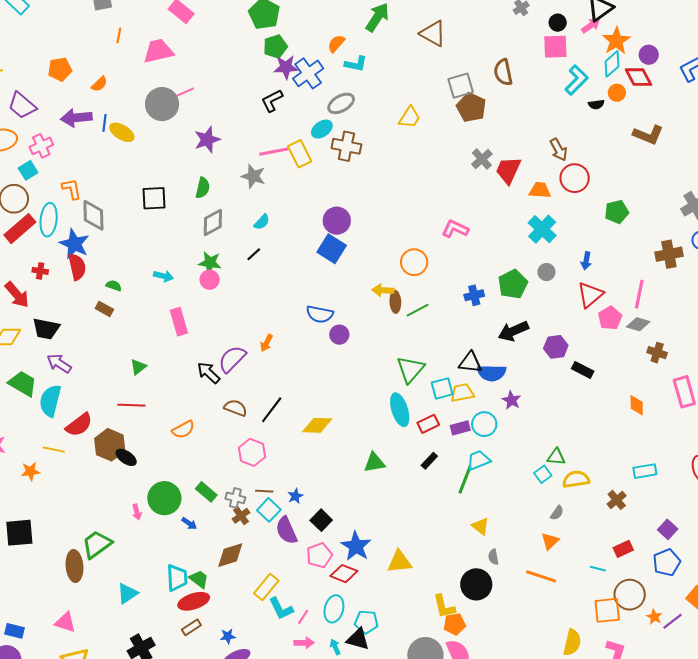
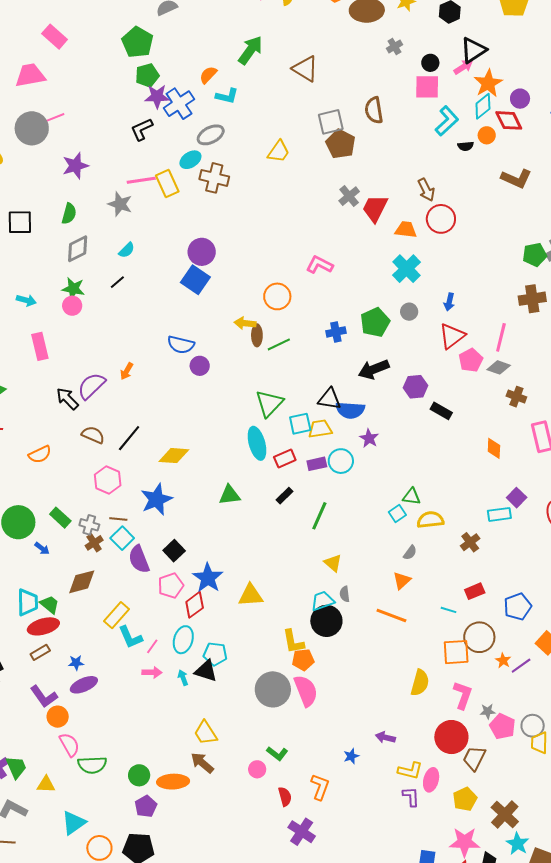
green pentagon: (617, 212) -> (535, 255), moved
cyan trapezoid: (478, 460) -> (323, 601), moved
blue star: (295, 496) -> (156, 499), moved, size x2.0
purple square: (668, 529) -> (517, 498), moved
red diamond: (344, 574) -> (195, 605), turned -60

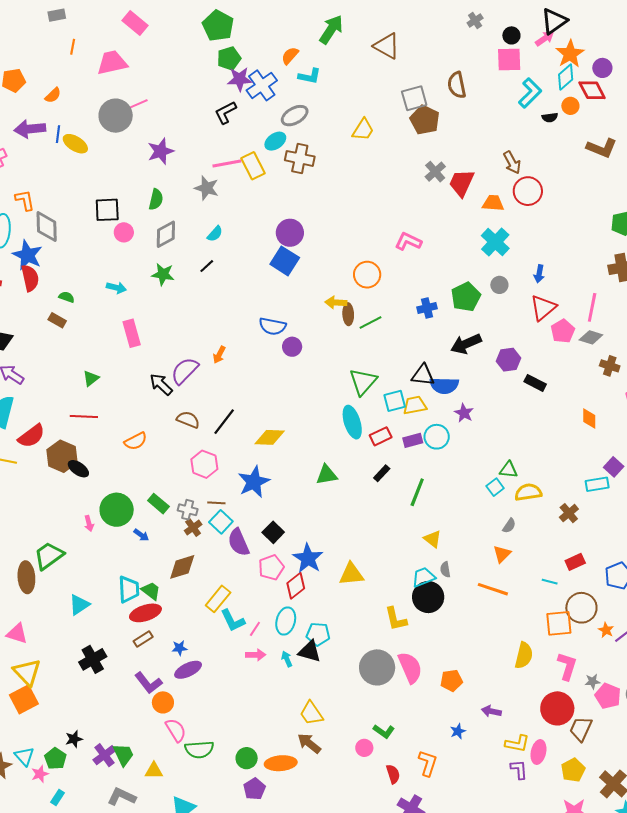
pink circle: (72, 306) -> (124, 232), moved
orange pentagon: (303, 660) -> (451, 680), moved

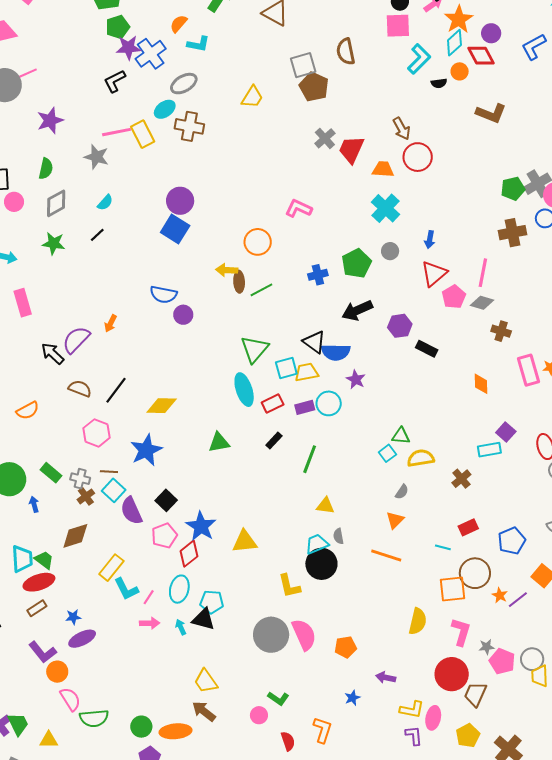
black triangle: (423, 375) -> (314, 342), turned 30
blue arrow: (141, 535) -> (34, 504), turned -140
yellow triangle: (432, 539) -> (325, 506), turned -30

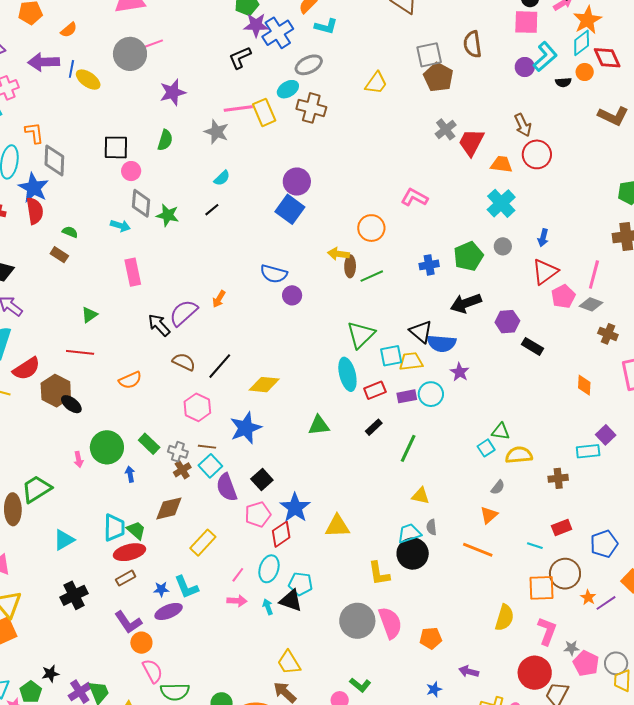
purple circle: (491, 33) -> (525, 67), moved
gray diamond: (56, 203) -> (141, 203), moved, turned -60
brown cross: (461, 479) -> (558, 478), turned 30
cyan L-shape: (126, 589) -> (186, 587), moved

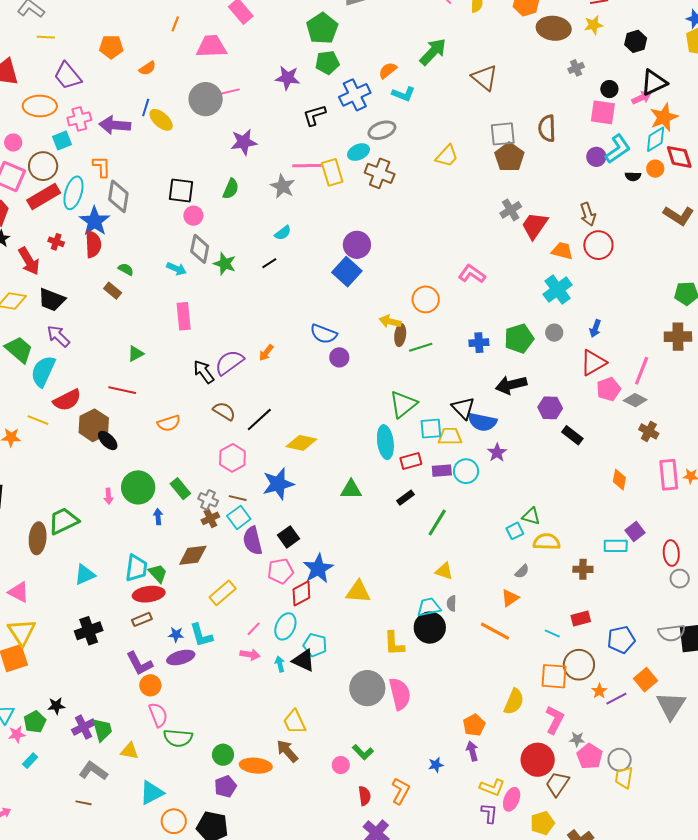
purple star: (256, 25) -> (288, 78), moved
purple arrow: (44, 62) -> (115, 125), moved
orange pentagon: (431, 638) -> (474, 725), moved, turned -30
purple arrow: (469, 671) -> (472, 751), turned 54

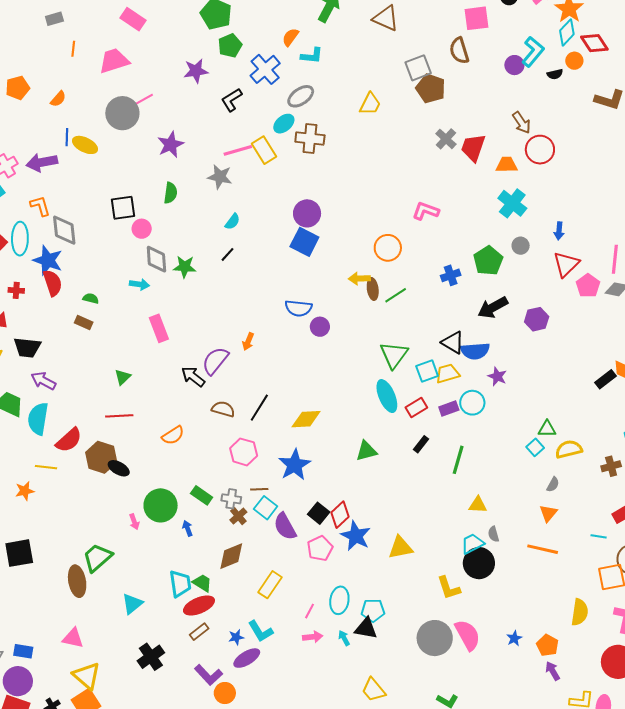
pink square: (603, 112) -> (476, 18), moved
black rectangle: (572, 435) -> (605, 379), moved, turned -60
red diamond: (301, 593) -> (340, 515), moved
blue star: (436, 765) -> (514, 638), moved

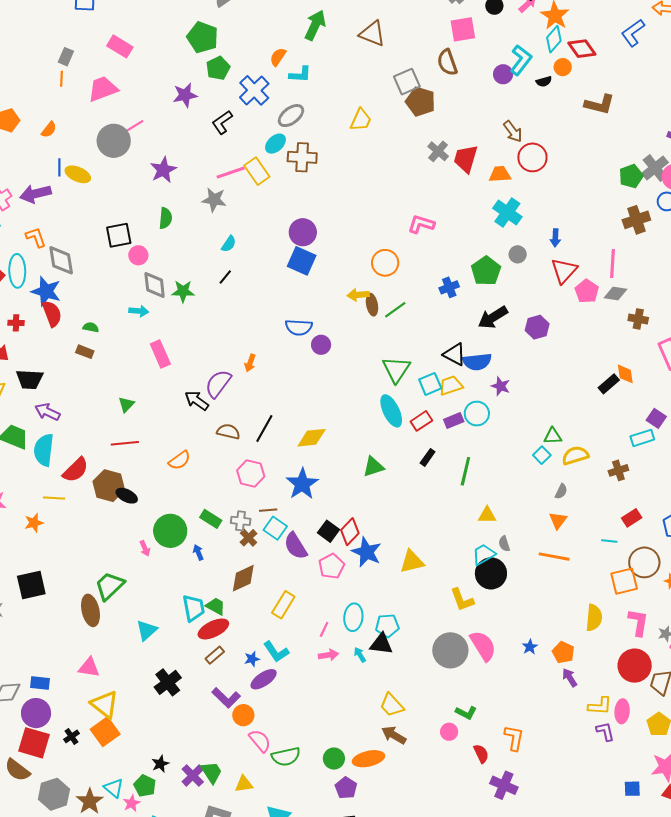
gray rectangle: (54, 19) -> (66, 57), moved, turned -48

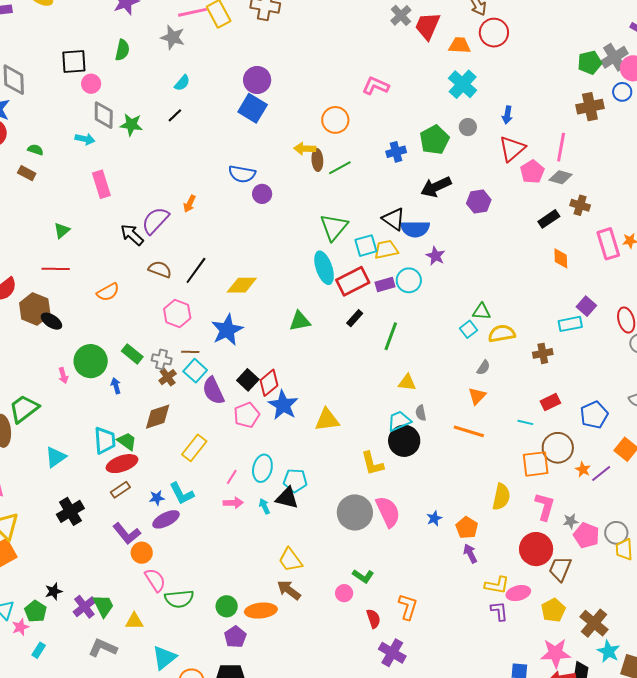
black rectangle: (609, 384) -> (549, 219), moved
red rectangle: (421, 421) -> (353, 281), size x1.5
pink ellipse: (622, 711) -> (518, 593), turned 65

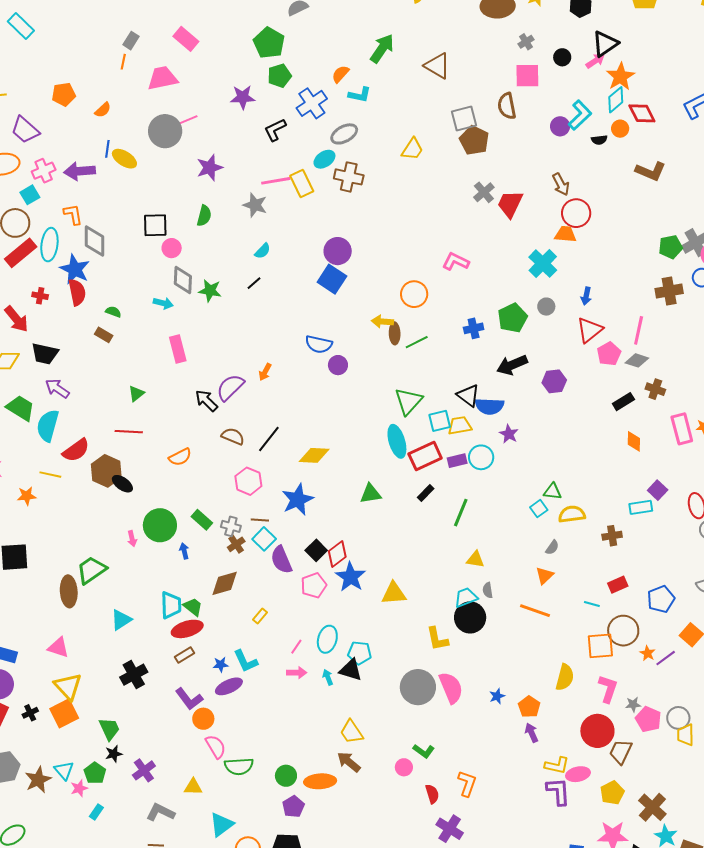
orange trapezoid: (460, 45) -> (565, 234), moved
yellow rectangle: (194, 448) -> (260, 616), size x0.6
green trapezoid: (103, 606) -> (109, 729), moved
purple L-shape: (499, 611) -> (558, 791), size x1.4

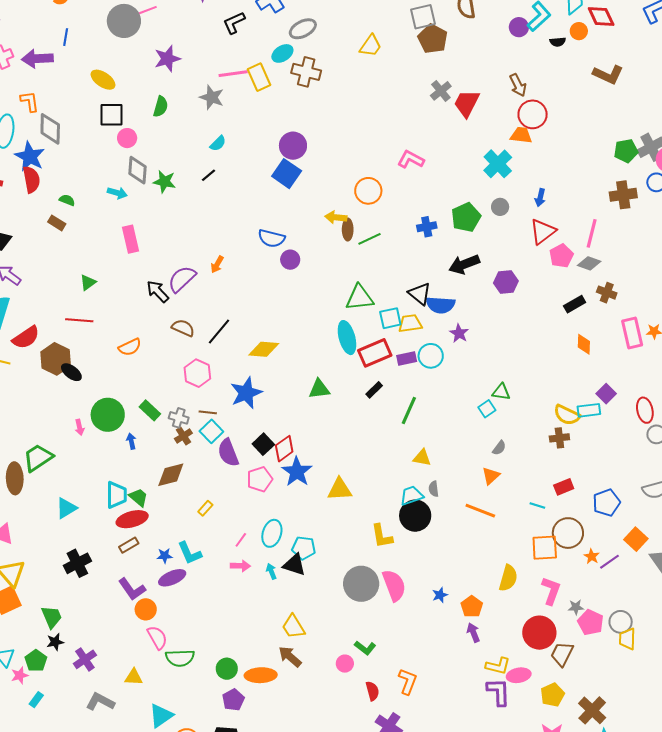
yellow ellipse: (124, 159) -> (103, 80), moved
green triangle: (408, 401) -> (360, 298), turned 40
yellow semicircle: (572, 514) -> (567, 415), moved, turned -148

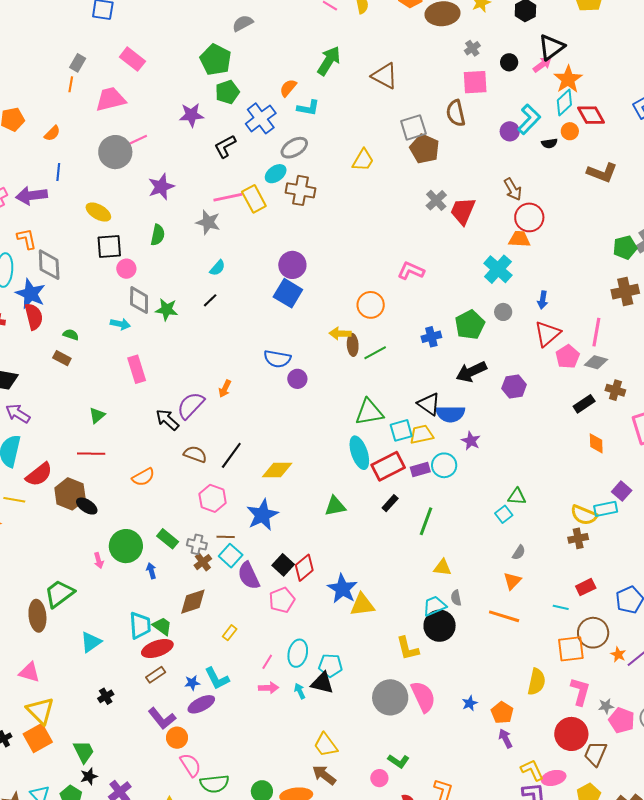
blue star: (297, 472) -> (342, 589), moved
black cross: (77, 563) -> (106, 696), size x0.6
yellow L-shape: (498, 666) -> (532, 770), turned -125

